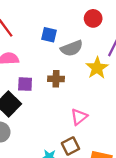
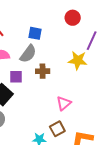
gray semicircle: (72, 48) -> (28, 54), moved, turned -30
yellow star: (97, 68) -> (78, 60), turned -30

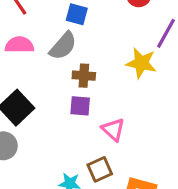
purple square: (16, 77) -> (80, 106), moved
pink triangle: (64, 103) -> (113, 130), turned -42

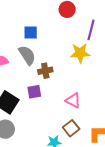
gray semicircle: (63, 46) -> (27, 55), turned -60
purple square: (80, 106) -> (34, 92), moved

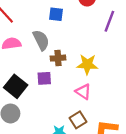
blue square: (31, 33) -> (56, 14), moved
yellow star: (80, 53) -> (87, 64), moved

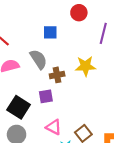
yellow star: (87, 64) -> (85, 66), moved
pink triangle: (83, 92) -> (54, 127), moved

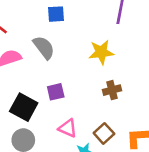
brown cross: (57, 75) -> (112, 90), moved

